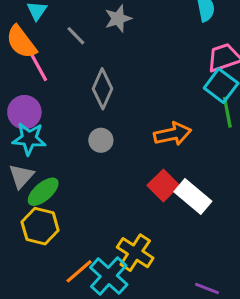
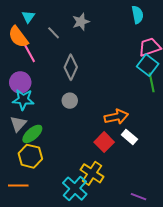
orange arrow: (173, 134) -> (116, 117), moved
red square: (163, 185) -> (104, 142), moved
white rectangle: (193, 196) -> (129, 137), size x0.7
orange line: (79, 271) -> (18, 185), moved, turned 42

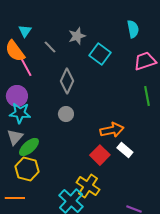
cyan square: (148, 65) -> (100, 54), moved

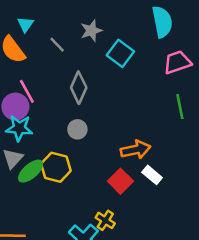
cyan semicircle: (133, 29) -> (162, 22), size x1.4
pink line: (26, 67) -> (27, 91), moved
yellow hexagon: (27, 169) -> (56, 167), moved
yellow cross: (88, 186) -> (105, 220), size x0.7

